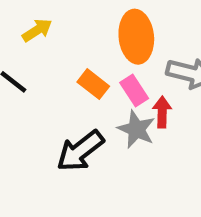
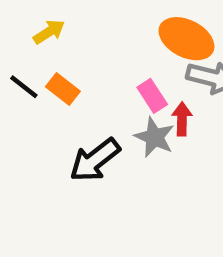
orange ellipse: (136, 37) -> (186, 39), moved, turned -57
orange rectangle: (93, 84) -> (63, 89), moved

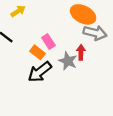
orange rectangle: (63, 89) -> (38, 52), moved
pink rectangle: (152, 96) -> (48, 41), moved

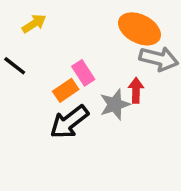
orange rectangle: (38, 52) -> (66, 90), turned -72
gray star: (68, 61) -> (115, 104), turned 30

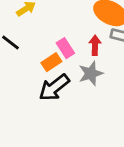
red arrow: (136, 90) -> (95, 45), moved

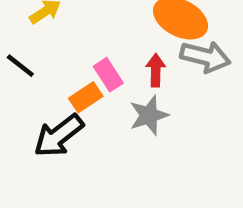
black arrow: (54, 87) -> (59, 136), moved

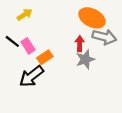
pink rectangle: (108, 75) -> (28, 46), moved
gray star: (149, 115) -> (85, 59), moved

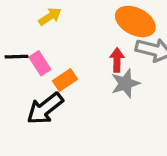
yellow arrow: (25, 15) -> (50, 16), moved
black line: (12, 41) -> (17, 57), turned -40

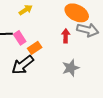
gray star: (125, 83) -> (71, 68), moved

